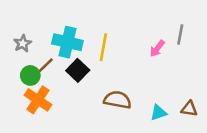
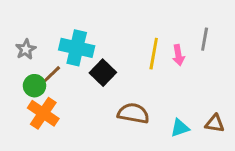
yellow line: (103, 47) -> (154, 54), moved
pink arrow: (157, 49) -> (178, 55), turned -48
black square: (78, 70) -> (103, 73), moved

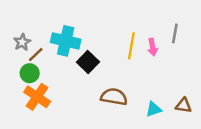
brown line: (52, 74) -> (36, 55), moved

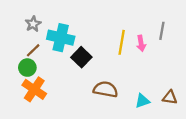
gray star: (22, 42) -> (33, 24), moved

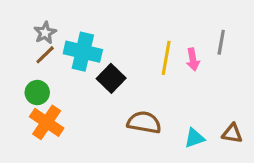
brown line: (33, 50) -> (45, 55), moved

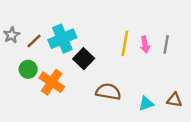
gray star: (45, 33) -> (12, 35), moved
gray line: (221, 42) -> (166, 44), moved
cyan cross: (83, 52) -> (62, 39), turned -36
orange cross: (47, 122) -> (52, 82), moved

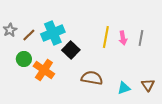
brown triangle: (174, 100) -> (148, 85), turned 48

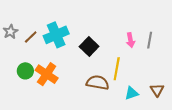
yellow line: (106, 37) -> (117, 69), moved
black square: (71, 50) -> (89, 47), moved
green circle: (24, 59) -> (25, 71), moved

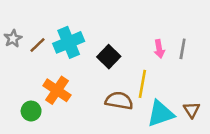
green circle: (25, 71) -> (31, 111), moved
cyan triangle: (132, 93) -> (161, 114), size x1.6

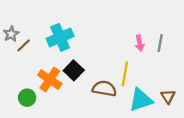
brown line: (38, 45) -> (24, 45), moved
black square: (109, 57) -> (74, 70), moved

